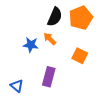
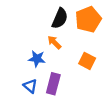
blue star: (31, 45) -> (37, 59), moved
blue triangle: (17, 86) -> (30, 86), moved

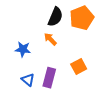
blue star: (37, 59) -> (23, 49), moved
orange square: (87, 61) -> (79, 67), moved, turned 35

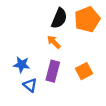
blue star: (23, 49) -> (22, 65), moved
purple rectangle: (49, 78) -> (53, 71), moved

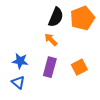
blue triangle: (30, 85) -> (18, 82), moved

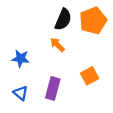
blue star: (20, 61) -> (21, 59), moved
purple rectangle: (50, 67) -> (53, 88), moved

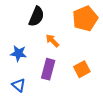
black semicircle: (63, 19) -> (36, 16), moved
purple rectangle: (53, 88) -> (48, 69), moved

